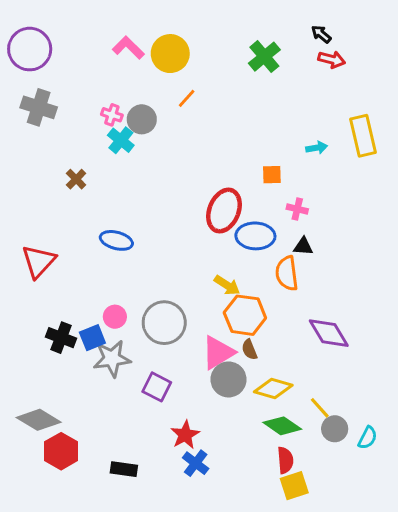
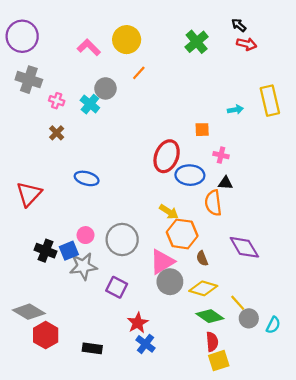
pink L-shape: (128, 48) -> (89, 47), moved
pink cross: (112, 115) -> (57, 101), moved
brown semicircle: (249, 350) -> (202, 258), moved

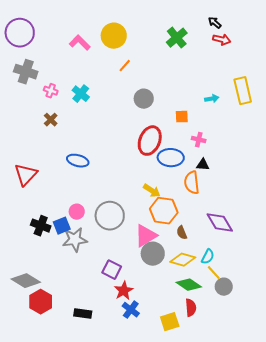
gray circle: (105, 88) -> (144, 99), moved
purple square: (117, 287) -> (112, 270), moved
cyan semicircle: (273, 325) -> (208, 257), moved
yellow square: (219, 361) -> (170, 322), moved

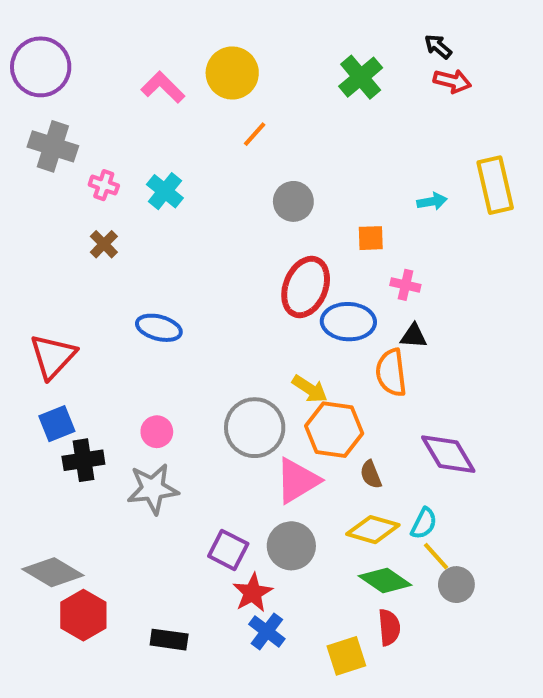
gray circle: (110, 216) -> (255, 428), moved
black cross: (41, 226) -> (83, 460), turned -30
blue square: (62, 226) -> (57, 424), moved
gray circle: (153, 254) -> (291, 546), moved

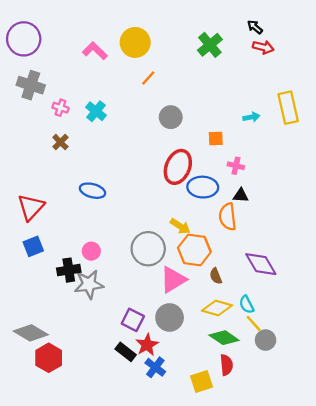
black cross: (83, 460) -> (69, 270), moved
cyan semicircle: (424, 523) -> (247, 304), turned 126
black rectangle: (169, 640) -> (126, 352), moved, turned 30

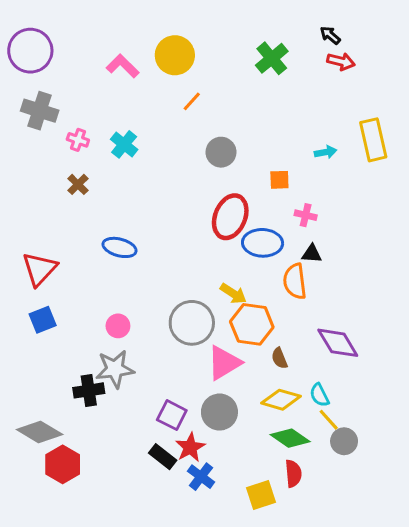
black cross: (69, 270) -> (89, 390), moved

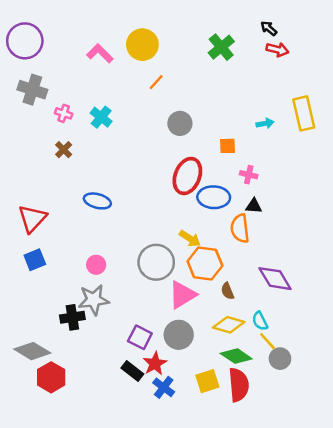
red semicircle: (293, 474) -> (239, 385), size x1.5
yellow square: (261, 495) -> (207, 381), moved

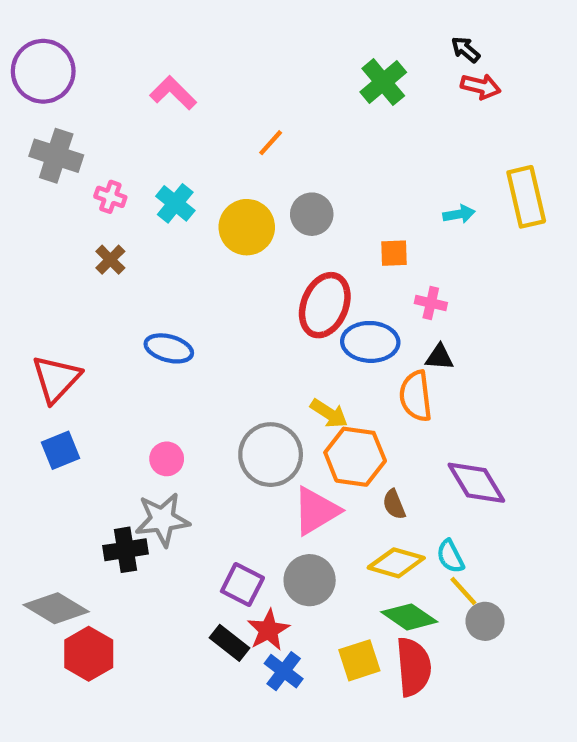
yellow circle: (142, 45) -> (247, 227), moved

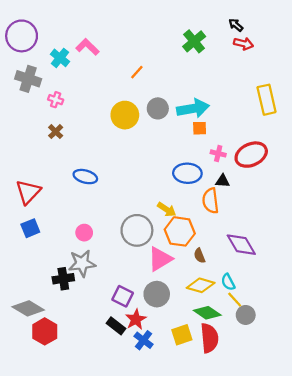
cyan cross: (175, 203) -> (60, 58), moved
cyan arrow: (459, 214) -> (193, 108), moved, size x2.0
red ellipse: (325, 305) -> (251, 155), moved, turned 44

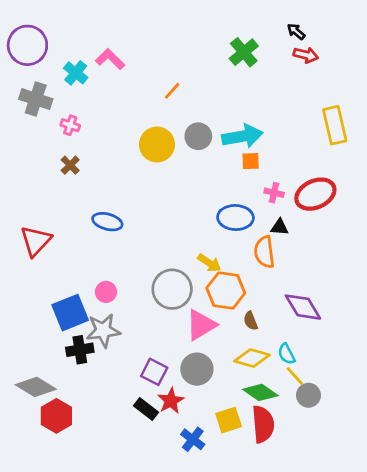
blue square: (30, 228) -> (70, 313), moved, size x1.5
blue cross: (144, 340) -> (193, 439), moved

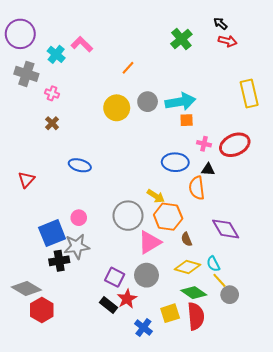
red triangle: (36, 241) -> (26, 180), size x0.7

